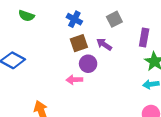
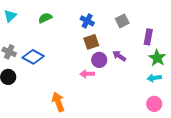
green semicircle: (26, 16) -> (45, 18), turned 136
purple arrow: (104, 44) -> (119, 56), moved

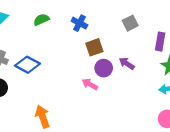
blue cross: (87, 21) -> (79, 23), moved
pink arrow: (87, 74) -> (90, 84), turned 32
orange arrow: (58, 102) -> (42, 117), moved

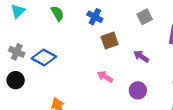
green semicircle: (41, 20) -> (57, 13), turned 84
purple circle: (104, 68) -> (138, 90), moved

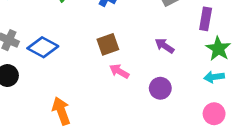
brown square: (110, 41) -> (108, 44), moved

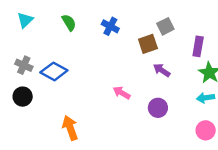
brown square: (108, 44) -> (148, 44), moved

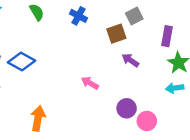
purple circle: (158, 108) -> (127, 108), moved
orange arrow: (70, 128) -> (38, 118), turned 30
pink circle: (206, 130) -> (147, 121), moved

